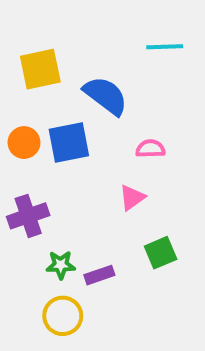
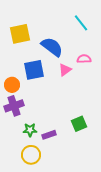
cyan line: (165, 47) -> (81, 23), turned 54
orange circle: (24, 143) -> (12, 85), moved
pink semicircle: (150, 149) -> (84, 59), moved
pink triangle: (132, 198) -> (65, 70), moved

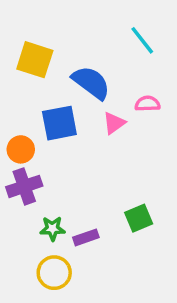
yellow square: (20, 34) -> (35, 60), turned 30

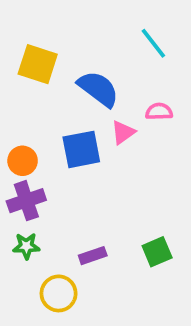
blue square: (59, 123) -> (81, 149), moved
green square: (139, 218) -> (157, 252), moved
green star: (52, 229) -> (26, 246), moved

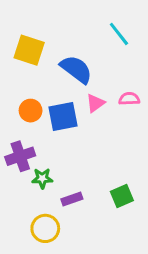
pink semicircle: (159, 112) -> (129, 99), moved
orange circle: (23, 161) -> (31, 111), moved
green star: (26, 246) -> (42, 178), moved

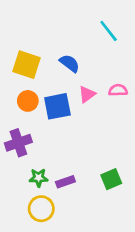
yellow square: (29, 50) -> (26, 65), moved
blue semicircle: (76, 69) -> (70, 63), size x0.7
green star: (42, 178) -> (39, 178), moved

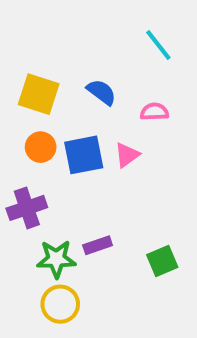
pink semicircle: (118, 90) -> (154, 112), moved
pink triangle: (87, 94) -> (127, 155), moved
green star: (39, 178) -> (56, 259), size x1.4
purple rectangle: (65, 182) -> (98, 245), moved

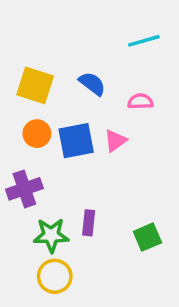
cyan line: (158, 45) -> (144, 41), turned -68
purple rectangle: (98, 245) -> (89, 223), turned -65

